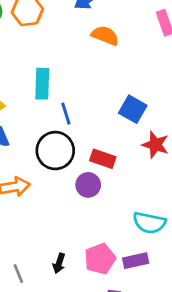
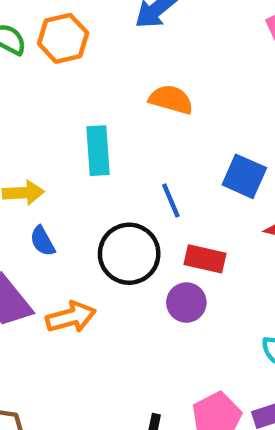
orange semicircle: (105, 36) -> (171, 100), moved
blue line: (66, 114) -> (171, 200), moved

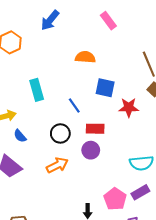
orange semicircle: (171, 100) -> (85, 57), moved
black circle: (129, 254) -> (60, 133), size x0.7
orange arrow: (71, 317) -> (57, 165), moved

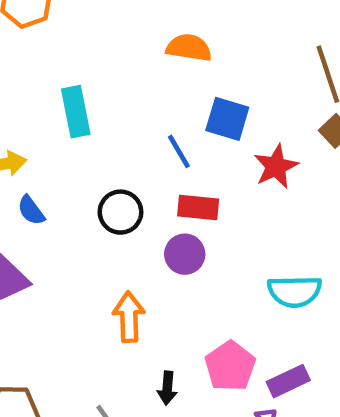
blue line: (74, 106) -> (179, 151), moved
red star: (129, 107) -> (276, 166), turned -30
orange arrow: (57, 165) -> (129, 317), moved, turned -70
purple rectangle: (140, 192) -> (288, 381), moved

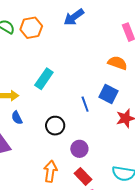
orange semicircle: (189, 48) -> (117, 63), moved
cyan rectangle: (76, 112) -> (44, 79), turned 35
red rectangle: (198, 208) -> (83, 176), moved, turned 30

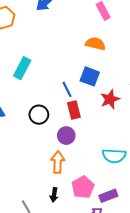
orange arrow: (50, 171) -> (58, 162), moved
red rectangle: (83, 176) -> (74, 110), moved, turned 36

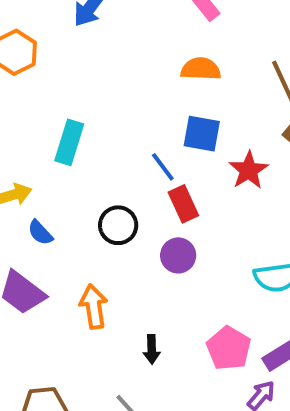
orange arrow: (58, 162) -> (94, 307), moved
black arrow: (54, 195) -> (152, 349), moved

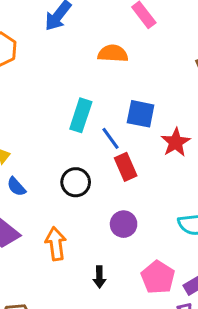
orange semicircle: (201, 69) -> (113, 53), moved
cyan rectangle: (69, 142) -> (81, 115), moved
purple circle: (178, 255) -> (124, 224), moved

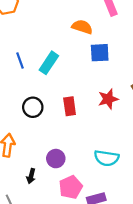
blue square: (141, 114) -> (100, 53), moved, turned -30
blue line: (110, 138) -> (20, 60), moved
purple circle: (124, 224) -> (56, 159), moved

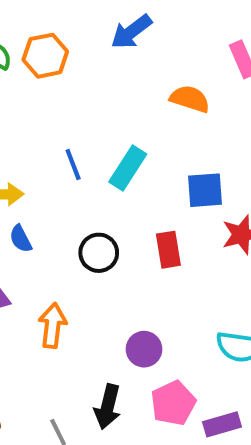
blue square: (100, 53) -> (205, 190), moved
black arrow: (31, 176) -> (108, 407), moved, size x1.5

